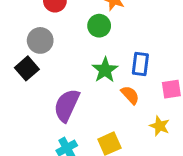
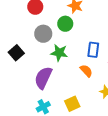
gray circle: (40, 40) -> (43, 34), moved
green star: (105, 70) -> (59, 53), moved, turned -30

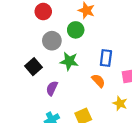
black square: (16, 53) -> (34, 67), moved
purple semicircle: (43, 78) -> (52, 88), size x0.6

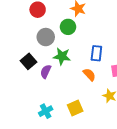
purple semicircle: (52, 88) -> (46, 72), moved

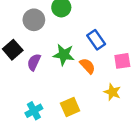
blue rectangle: (96, 53) -> (96, 40), turned -42
green star: (62, 56) -> (64, 55), moved

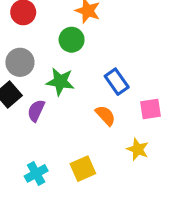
gray circle: (34, 20) -> (20, 62), moved
green star: (64, 55) -> (60, 82), moved

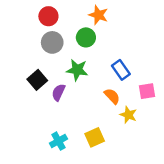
gray circle: (20, 62) -> (52, 42), moved
yellow star: (138, 149) -> (128, 115), moved

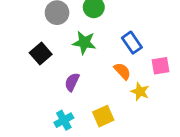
purple semicircle: (58, 92) -> (72, 82), moved

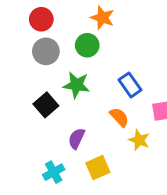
black square: (41, 53) -> (46, 105), moved
purple semicircle: (72, 82) -> (76, 139), moved

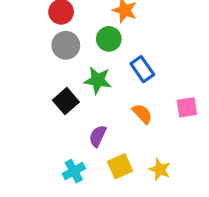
blue rectangle: (130, 85) -> (142, 69), moved
yellow star: (139, 140) -> (160, 169), moved

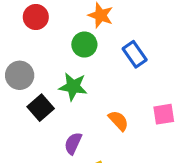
gray circle: (66, 45) -> (20, 75), moved
blue rectangle: (142, 69) -> (135, 54), moved

